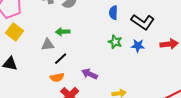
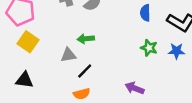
purple arrow: (89, 74) -> (135, 88), moved

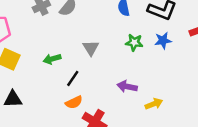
green arrow: (86, 39) -> (52, 59), moved
gray triangle: (68, 55) -> (91, 48), moved, turned -42

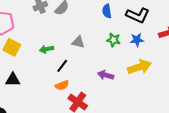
gray triangle: (91, 48) -> (78, 42), turned -48
yellow arrow: (154, 104) -> (139, 67), moved, size x1.6

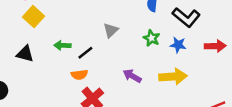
gray triangle: (78, 42) -> (111, 30), turned 48
green arrow: (46, 49) -> (62, 45), moved

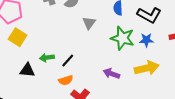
gray triangle: (111, 30) -> (89, 23), moved
green star: (152, 38) -> (122, 38), size x1.6
black triangle: (25, 54) -> (27, 70), moved

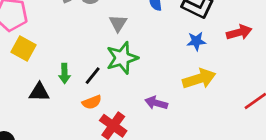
green star: (122, 38) -> (122, 58), moved, turned -30
green arrow: (47, 58) -> (64, 73), turned -80
purple arrow: (111, 74) -> (156, 103), moved

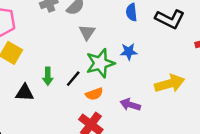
gray triangle: (118, 23) -> (87, 32), moved
blue star: (196, 41) -> (129, 52), moved
orange semicircle: (92, 102) -> (94, 94), moved

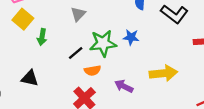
gray triangle: (87, 32) -> (78, 14), moved
green arrow: (48, 76) -> (42, 37), moved
black triangle: (25, 93) -> (30, 78), moved

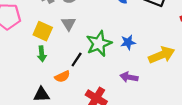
yellow square: (23, 19) -> (43, 31), moved
blue star: (131, 37) -> (128, 42), moved
orange semicircle: (93, 70) -> (62, 77), moved

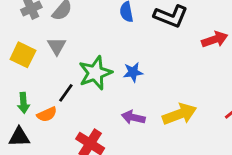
green arrow: (42, 54) -> (23, 103), moved
yellow arrow: (162, 55) -> (179, 114), moved

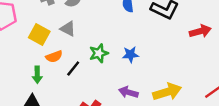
gray triangle: (57, 46) -> (68, 29), turned -35
green star: (95, 73) -> (99, 53), size x0.7
orange semicircle: (47, 114) -> (54, 57), moved

